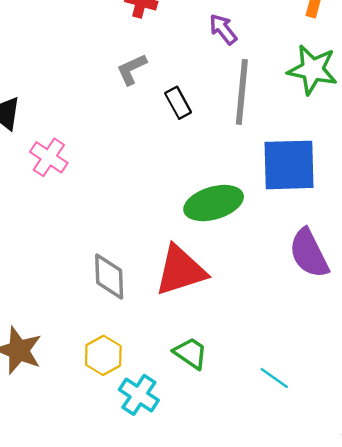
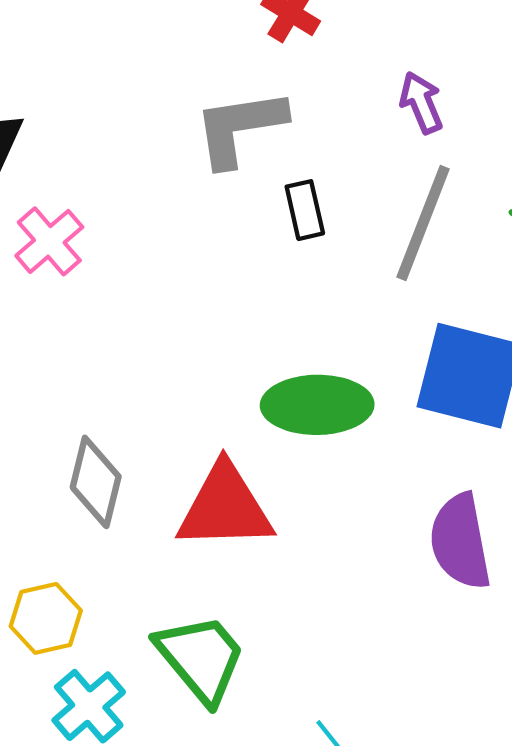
gray L-shape: (132, 69) -> (240, 128), size x1.6
green trapezoid: (190, 353) -> (201, 658), size x1.5

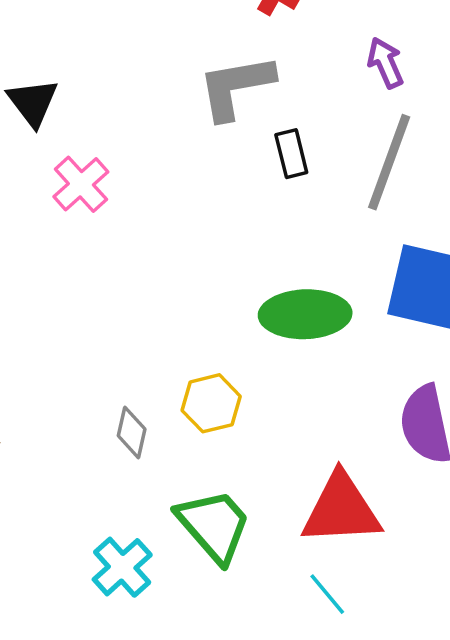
gray diamond: (96, 482) -> (132, 432), moved, size x0.7
red triangle: (225, 507) -> (341, 509), moved
yellow hexagon: (46, 618) -> (211, 403), moved

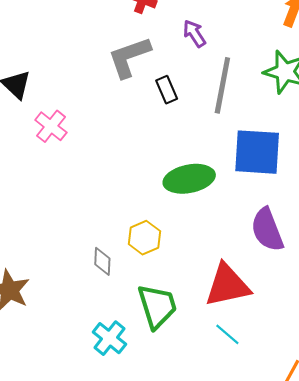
purple arrow: (385, 63) -> (194, 33), moved
green trapezoid: (214, 526) -> (157, 306), turned 33

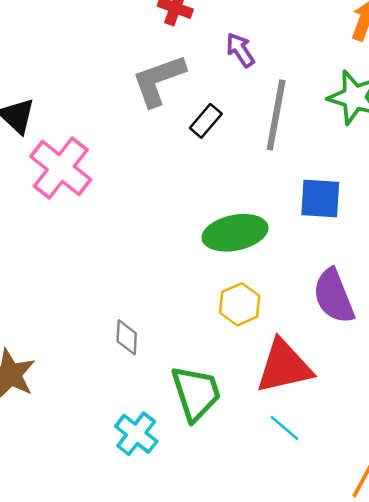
black rectangle: (167, 90) -> (206, 121), turned 64
pink cross: (51, 126) -> (61, 168), size x1.5
blue square: (257, 152) -> (320, 199), size x0.7
yellow hexagon: (144, 238) -> (240, 304), moved

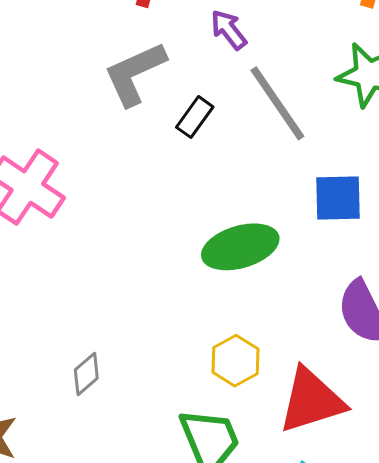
gray line: (276, 115) -> (277, 103), turned -40
yellow hexagon: (240, 304) -> (235, 361), moved
gray diamond: (127, 337) -> (86, 374), moved, turned 51

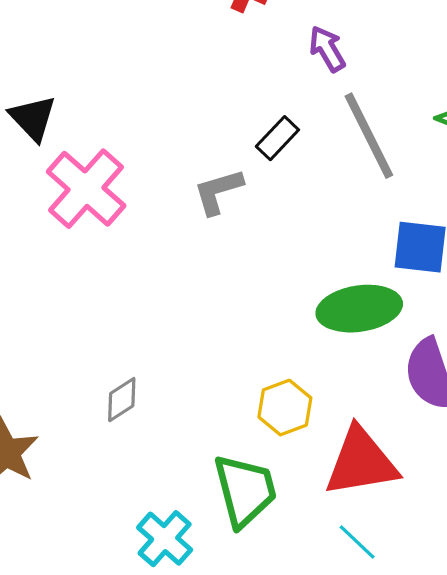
gray L-shape: (135, 74) -> (218, 191), moved, size x0.7
green ellipse: (240, 247) -> (359, 309), moved

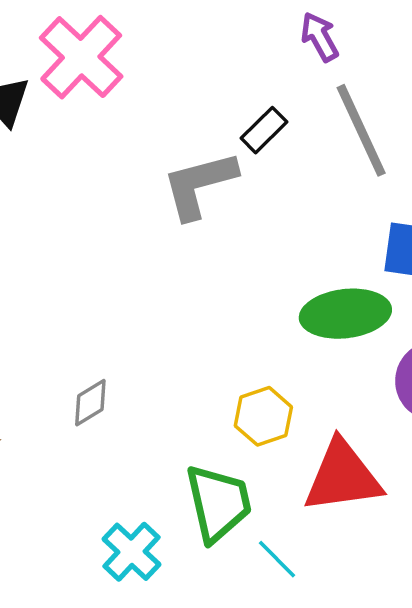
pink cross: (86, 189) -> (81, 57), moved
gray L-shape: (218, 191) -> (199, 185), size x1.4
cyan line: (357, 542) -> (277, 559), moved

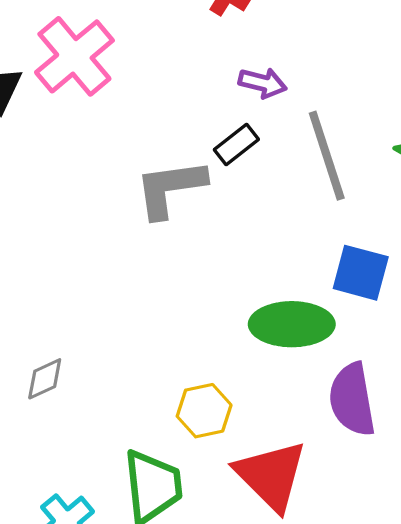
purple arrow: (320, 37) -> (263, 83), moved, turned 126
red triangle: (343, 477) -> (271, 475), turned 46

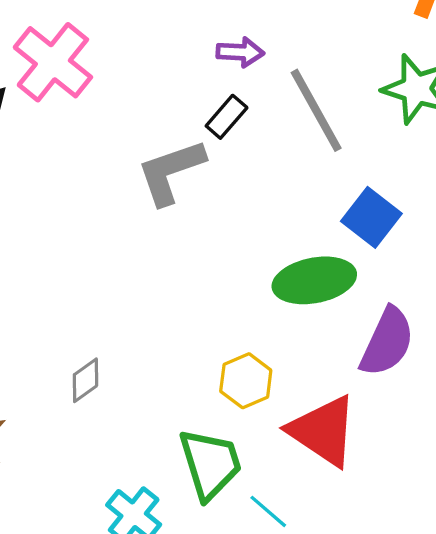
blue square: (361, 273) -> (371, 217), turned 34
purple semicircle: (352, 400) -> (387, 342), turned -134

